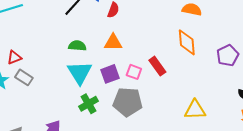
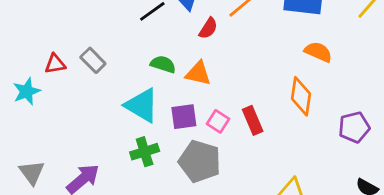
green semicircle: (77, 46) -> (163, 64), moved
cyan triangle: (80, 73) -> (142, 105), turned -40
gray rectangle: (24, 77) -> (93, 60), moved

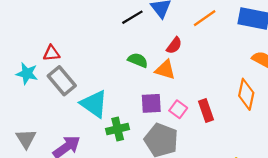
red semicircle: (208, 28) -> (174, 46), moved
gray rectangle: (93, 60) -> (62, 81), moved, size x1.4
cyan star: (27, 91) -> (27, 73), turned 30
cyan triangle: (142, 105) -> (94, 104), moved

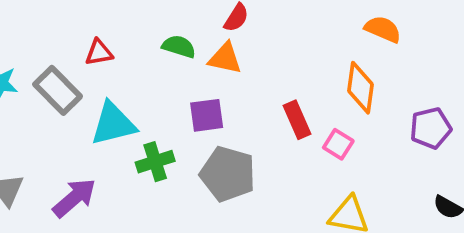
red triangle: (51, 53) -> (99, 52), moved
cyan triangle: (94, 104) -> (113, 124), turned -44
pink square: (178, 109) -> (338, 144), moved

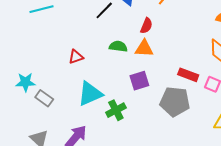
gray rectangle: (58, 90) -> (44, 98), moved, size x0.7
red rectangle: (297, 120) -> (188, 75), turned -36
gray pentagon: (228, 174) -> (175, 102), moved

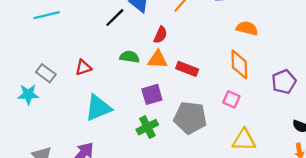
red rectangle: (188, 75) -> (187, 69), moved
gray rectangle: (44, 98) -> (46, 73), moved
green cross: (116, 110) -> (147, 127), moved

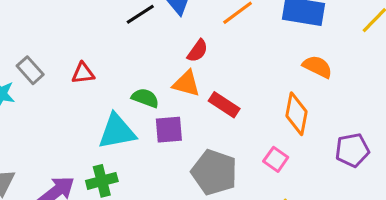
green semicircle: (130, 57) -> (145, 98), moved
cyan triangle: (98, 108) -> (117, 131), moved
green cross: (147, 127) -> (102, 181), moved

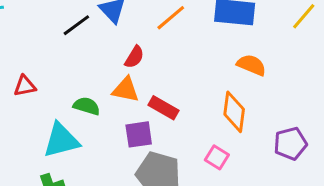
purple square: (169, 130) -> (139, 134), moved

